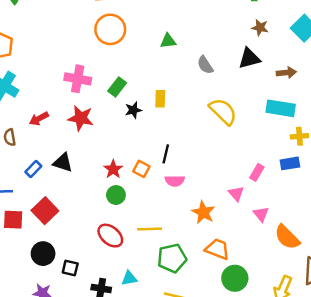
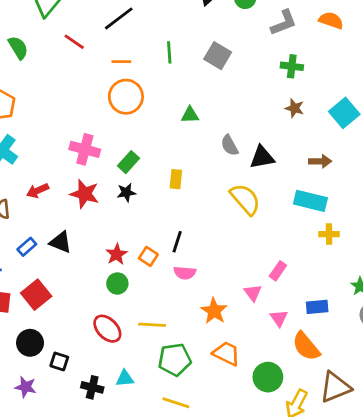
black triangle: (249, 58) -> (262, 157), moved
black star: (133, 110) -> (126, 192), moved
blue rectangle: (290, 163) -> (317, 307), moved
green circle: (235, 278) -> (268, 377), moved

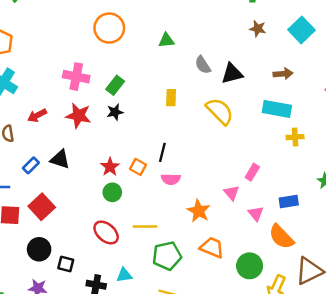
yellow rectangle: (176, 179) -> (171, 98), moved

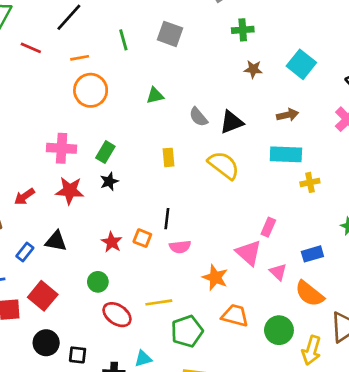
green circle: (112, 192) -> (98, 282), moved
pink triangle: (232, 193) -> (249, 253), size x1.5

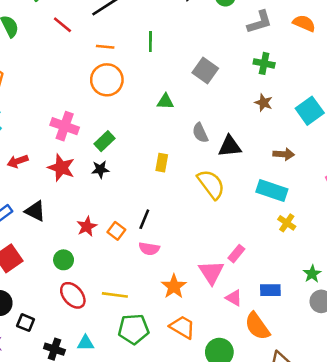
gray square: (170, 34) -> (205, 71), moved
yellow cross: (310, 182) -> (287, 223), turned 30
pink triangle: (278, 272) -> (234, 298), turned -30

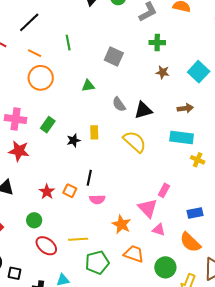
orange line: (105, 47) -> (35, 53), turned 32
black star: (100, 169) -> (74, 140), moved
pink triangle: (234, 298) -> (159, 230), moved

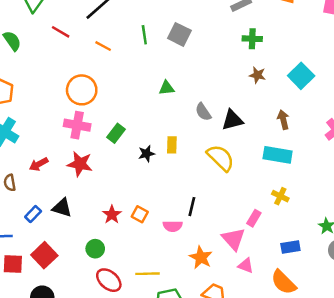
gray square: (114, 57) -> (179, 34), moved
orange circle: (41, 78) -> (82, 90), moved
brown arrow: (185, 108) -> (283, 120), turned -98
yellow cross: (198, 160) -> (280, 196), moved
black line: (89, 178) -> (192, 207), moved

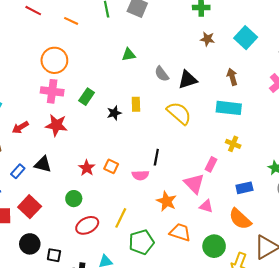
yellow line: (148, 274) -> (121, 218), turned -60
red ellipse: (109, 280) -> (87, 225), turned -65

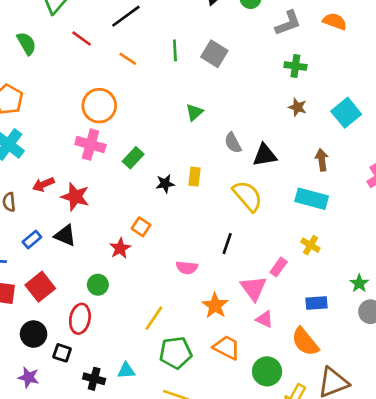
green triangle: (129, 55) -> (194, 112), turned -40
red star: (56, 125) -> (75, 197), moved
black line: (156, 157) -> (227, 244), moved
orange square: (111, 166) -> (141, 227), moved
red ellipse: (87, 225) -> (80, 319), moved, turned -60

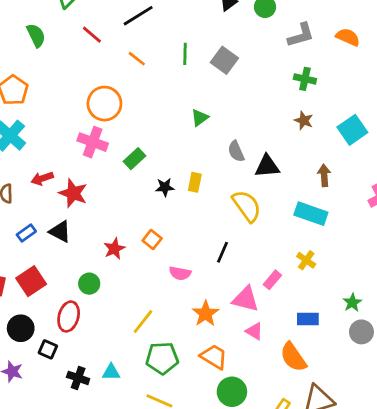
orange square: (141, 227) -> (152, 239), moved
pink triangle: (253, 288) -> (246, 299), turned -44
green circle: (267, 371) -> (232, 392), moved

